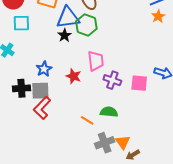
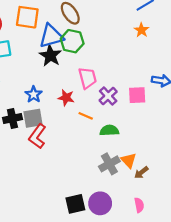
orange star: (158, 16) -> (141, 30), moved
black star: (65, 35) -> (50, 56), size x1.5
purple cross: (112, 80) -> (108, 96), turned 36
orange line: (87, 120) -> (86, 116), moved

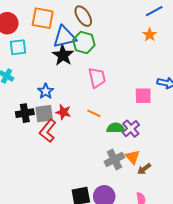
purple cross: (108, 96) -> (131, 129), moved
red star: (66, 98) -> (63, 112), moved

